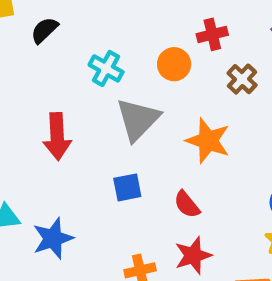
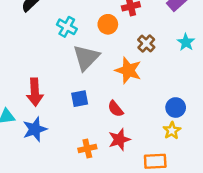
brown cross: (242, 79) -> (146, 43), moved
red arrow: (57, 136) -> (35, 92), moved

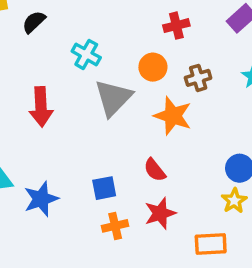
orange circle: (108, 24) -> (153, 67), moved
brown cross: (146, 43) -> (198, 78), turned 30
red arrow: (35, 92) -> (41, 107), moved
blue square: (80, 99) -> (104, 188), moved

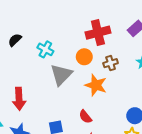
black semicircle: (34, 22) -> (15, 40), moved
red cross: (176, 26) -> (98, 33), size x1.6
red arrow: (41, 107) -> (19, 99), moved

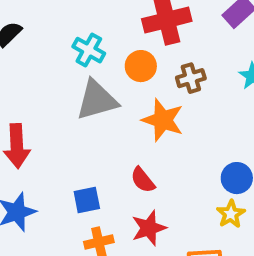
cyan cross: (45, 49) -> (89, 50), moved
gray triangle: (61, 75) -> (97, 100), turned 30

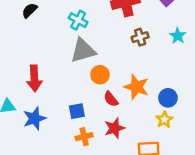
orange circle: (141, 66) -> (100, 75), moved
orange star: (163, 120) -> (136, 87), moved

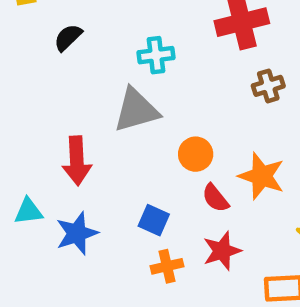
cyan cross: (78, 20) -> (156, 55), turned -36
gray triangle: (83, 50) -> (136, 110), moved
blue square: (77, 111) -> (154, 220), turned 35

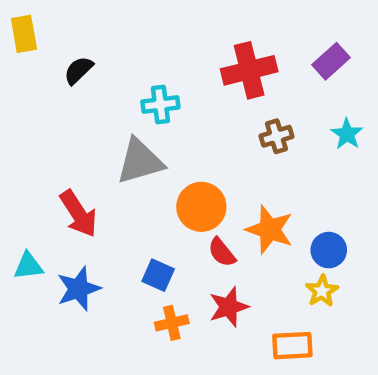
black semicircle: (68, 38) -> (79, 70), moved
orange circle: (196, 154) -> (201, 207), size x1.4
red arrow: (77, 161) -> (79, 214), turned -30

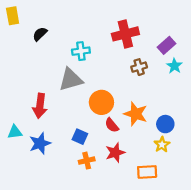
purple rectangle: (331, 61) -> (166, 45), moved
red arrow: (79, 214) -> (40, 106), turned 40

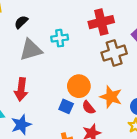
brown cross: (139, 67) -> (114, 53), size x1.6
gray triangle: (71, 80) -> (31, 50), moved
blue square: (80, 137) -> (66, 106), moved

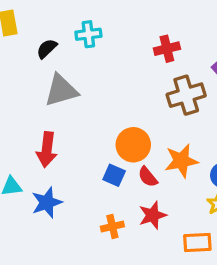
red cross: (101, 22) -> (167, 49), size x0.7
cyan cross: (60, 38) -> (88, 34), moved
orange star: (111, 97) -> (181, 161), turned -30

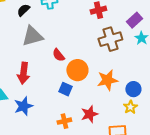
red semicircle: (148, 177) -> (58, 55), moved

